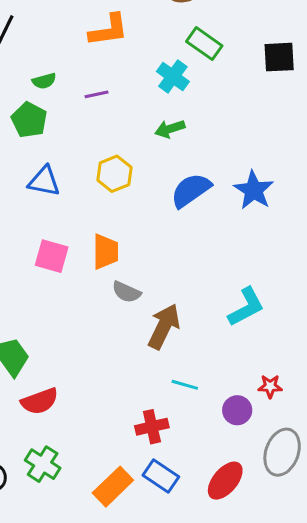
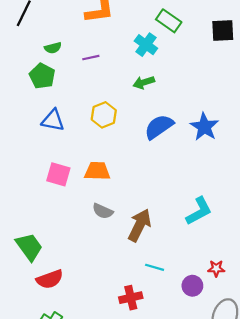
orange trapezoid: (105, 252) -> (97, 171), turned -88
gray semicircle: (126, 292) -> (103, 211), moved

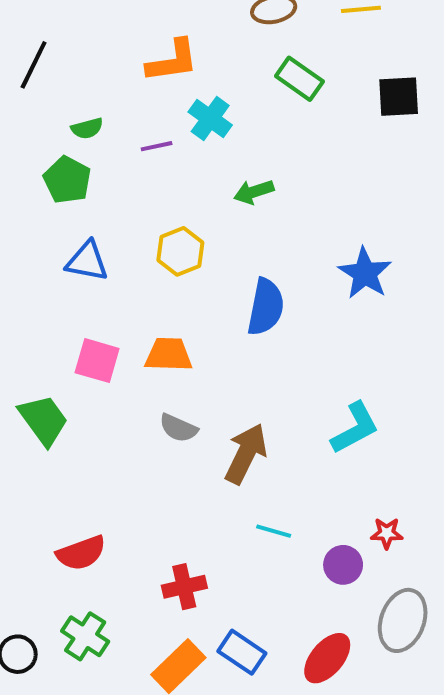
cyan cross: (146, 45) -> (210, 118), moved
blue semicircle: (159, 127) -> (266, 307), moved, turned 136
green trapezoid: (29, 247) -> (43, 420), moved
red cross: (131, 298) -> (184, 587), moved

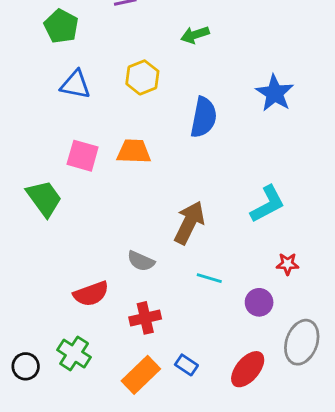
gray semicircle: (178, 428) -> (141, 261), moved
red star: (387, 533) -> (288, 264), moved
red semicircle: (81, 553) -> (91, 294), moved
blue rectangle: (242, 652) -> (186, 365), size x0.7

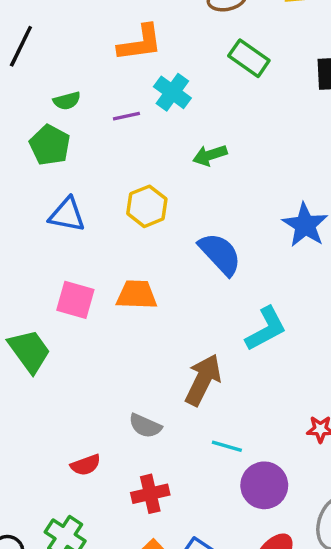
blue semicircle: (204, 117) -> (220, 254), turned -54
cyan L-shape: (268, 204) -> (266, 329), moved
red semicircle: (91, 294) -> (86, 465), size x0.7
purple circle: (259, 302) -> (264, 485), moved, size x1.4

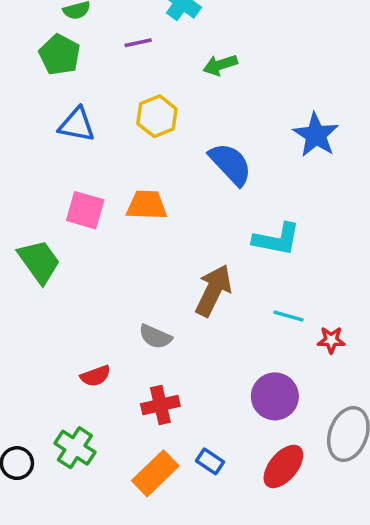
purple line: (126, 116) -> (138, 43), moved
cyan L-shape: (266, 329) -> (277, 239), turned 39
cyan line: (227, 446) -> (289, 316), moved

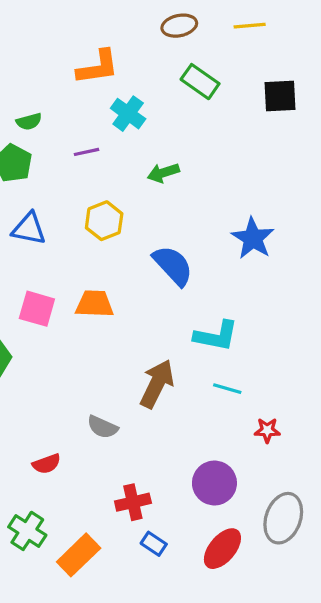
cyan line: (289, 316) -> (227, 389), moved
red cross: (160, 405) -> (133, 502), moved
orange rectangle: (155, 473) -> (79, 555), moved

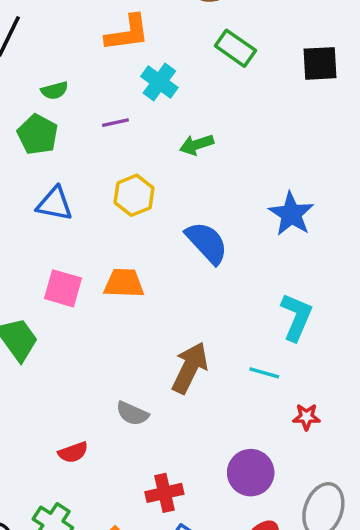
cyan L-shape: (216, 336) -> (296, 317), moved, turned -78

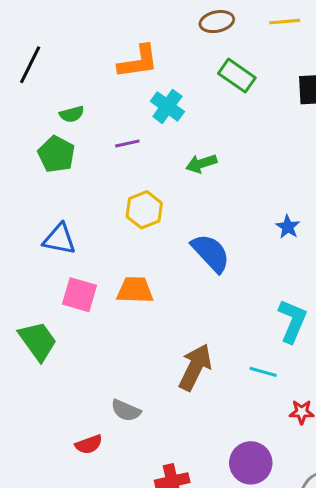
blue triangle: (55, 204) -> (59, 239), moved
blue star: (291, 214) -> (288, 227), size x0.6
gray semicircle: (132, 413) -> (126, 410), moved

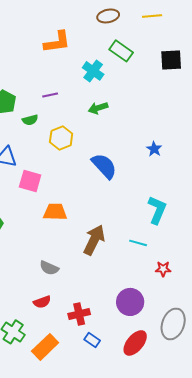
cyan cross: (167, 106) -> (93, 71), moved
green semicircle: (72, 114) -> (30, 120), moved
orange trapezoid: (135, 290) -> (55, 212), moved
pink square: (79, 295) -> (30, 181), moved
red semicircle: (89, 444) -> (42, 302), moved

